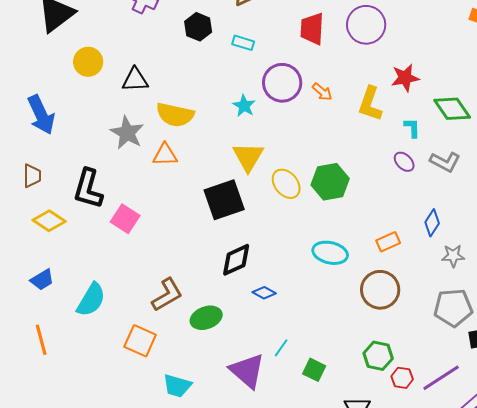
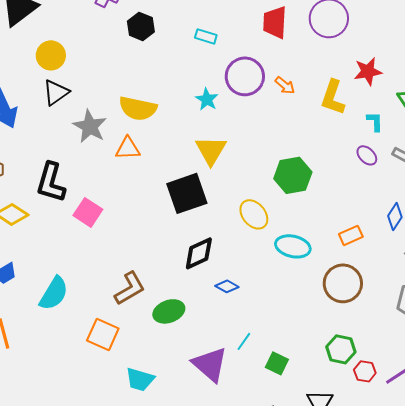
black hexagon: (198, 27) -> (141, 26), moved
black triangle: (135, 80) -> (56, 92), moved, turned -32
yellow ellipse: (286, 184) -> (254, 214), moved

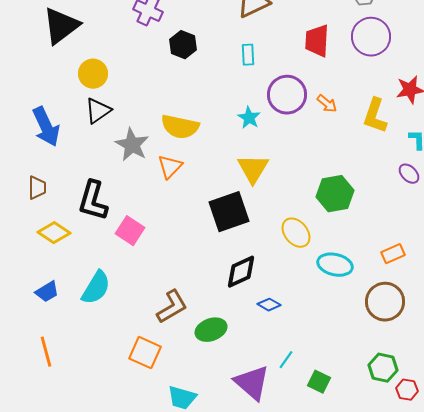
cyan rectangle: (206, 36) -> (248, 55), turned 70
orange triangle: (128, 148) -> (170, 167), turned -44
cyan semicircle: (54, 293) -> (96, 288), moved

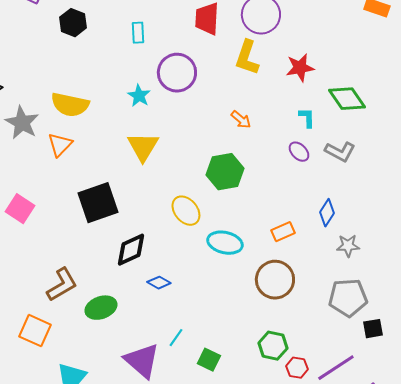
orange arrow: (327, 104) -> (241, 120), moved
yellow L-shape: (375, 116) -> (247, 58), moved
black square: (229, 212) -> (98, 203), moved

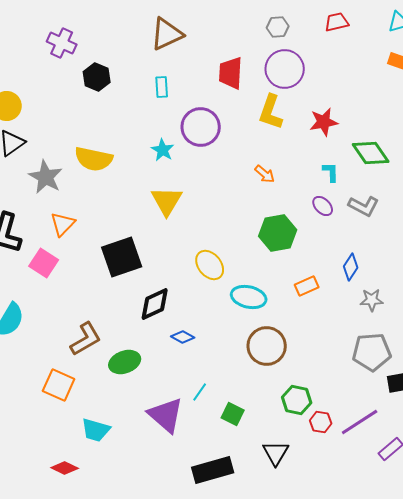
orange triangle: (60, 145) -> (63, 224), moved
green hexagon: (225, 172) -> (278, 233), moved
brown circle: (275, 280) -> (267, 346), moved

